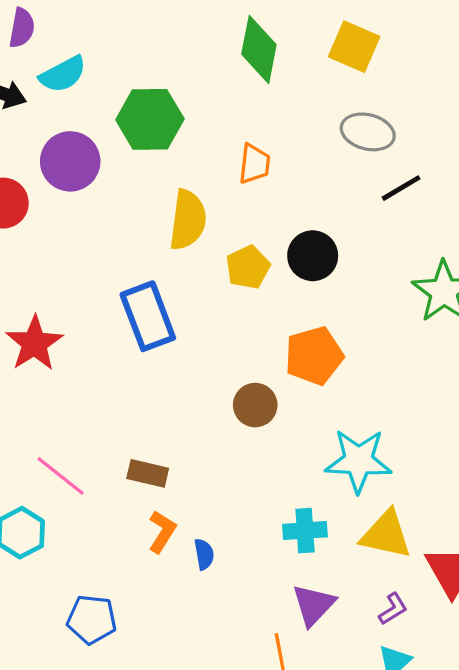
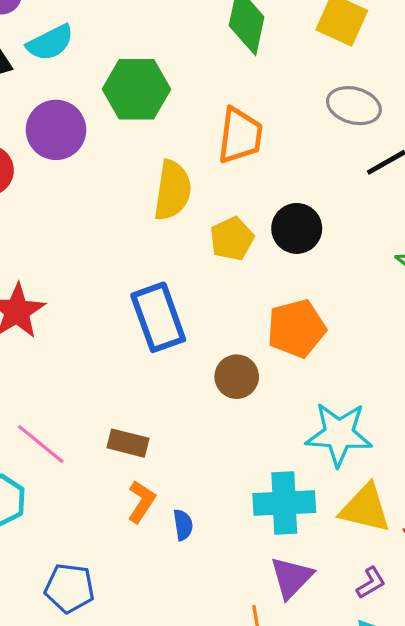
orange trapezoid: (254, 164) -> (240, 136), size x1.4
blue rectangle: (148, 316) -> (158, 317), moved
cyan cross: (305, 531) -> (284, 503), size x1.4

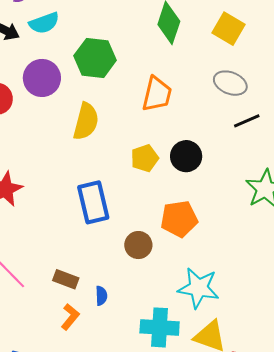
yellow semicircle: (173, 190) -> (86, 121), moved
blue semicircle: (183, 525) -> (101, 296), moved

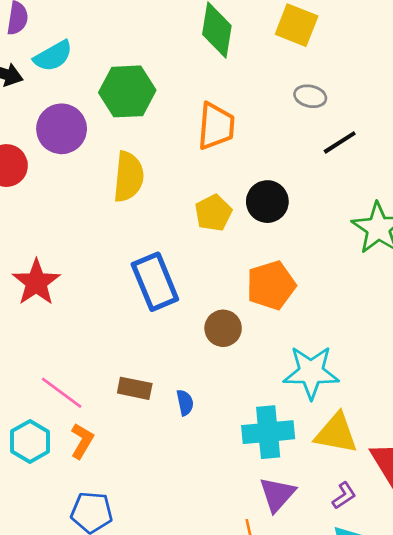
gray ellipse: (230, 83) -> (310, 96), size x0.7
orange L-shape: (70, 317) -> (82, 441), moved

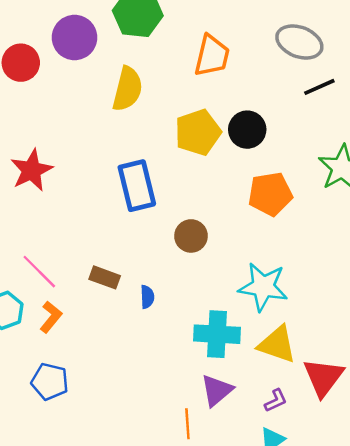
gray ellipse: (310, 96) -> (299, 42), size x1.6
yellow pentagon: (213, 213) -> (198, 132), size x1.4
orange pentagon: (271, 285) -> (270, 194), moved

